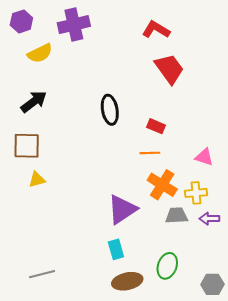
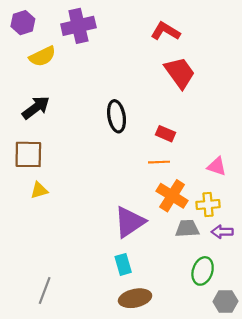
green ellipse: (167, 266) -> (203, 271), moved
gray line: (42, 274) -> (45, 291), turned -55

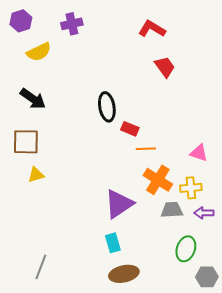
purple cross: (78, 26) -> (72, 24), size x0.7
red trapezoid: (180, 73) -> (165, 67), size x0.7
black arrow: (36, 108) -> (33, 99), turned 72
red rectangle: (166, 134) -> (130, 129), moved

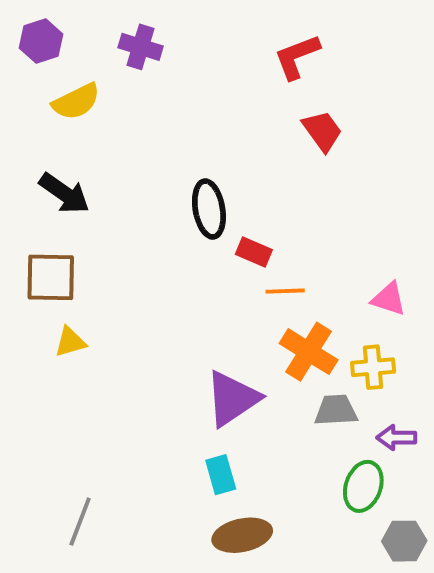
purple cross: (72, 24) -> (141, 47), turned 30
red L-shape: (152, 29) -> (297, 57), turned -52
purple arrow: (204, 213) -> (396, 438), moved

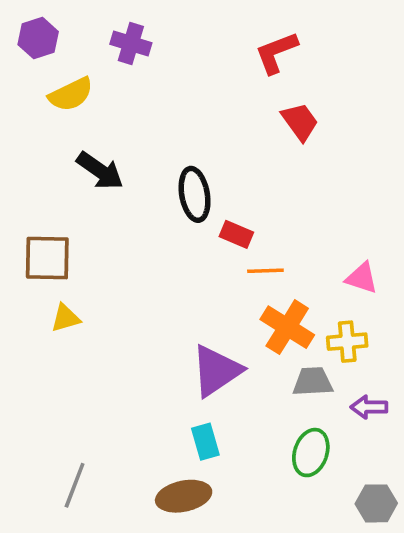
black arrow: (64, 193) -> (100, 171), moved
green ellipse: (363, 486) -> (311, 453), moved
brown ellipse: (242, 535) -> (184, 496), moved

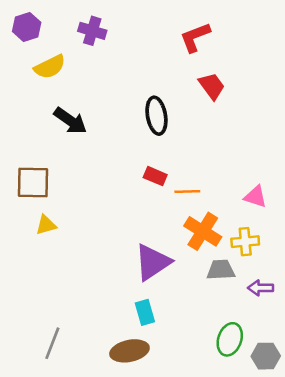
black ellipse: (195, 194) -> (156, 116), moved
red rectangle: (236, 234) -> (155, 176), moved
green ellipse: (311, 453) -> (230, 339), moved

